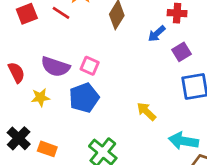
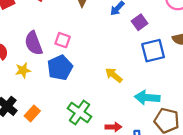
purple semicircle: (55, 67) -> (34, 43), turned 55
orange rectangle: (47, 149) -> (32, 113), turned -63

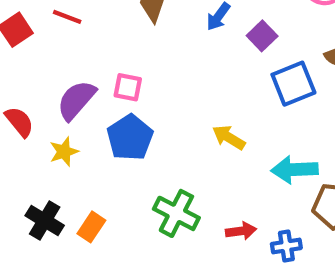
purple semicircle: (34, 43) -> (76, 100), turned 70

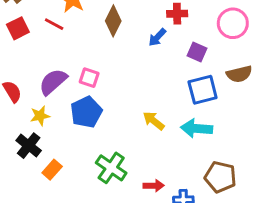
purple square: (262, 36) -> (197, 52), moved, turned -30
cyan arrow: (295, 170) -> (197, 128), moved
black cross: (45, 220) -> (29, 146), moved

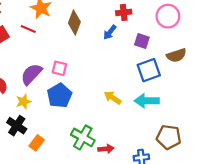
red arrow: (154, 186) -> (106, 149), moved

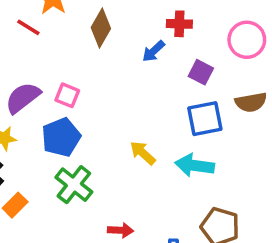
green cross: (83, 137) -> (74, 185), moved

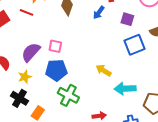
blue pentagon: (61, 137) -> (56, 70), turned 30
cyan arrow: (195, 165) -> (125, 89), moved

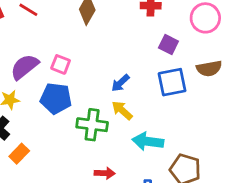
blue arrow: (99, 13) -> (120, 83), moved
green cross: (68, 95) -> (92, 125), moved, turned -30

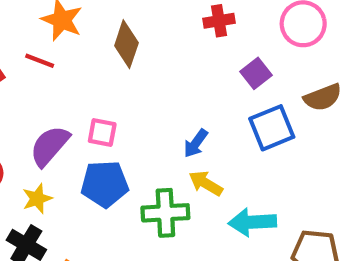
purple square: (168, 45) -> (256, 73), turned 36

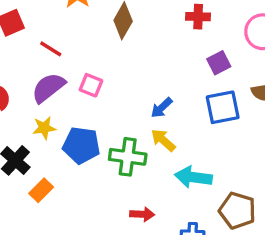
red line: (40, 61) -> (51, 49), moved
blue pentagon: (105, 184) -> (81, 145), moved
yellow star: (37, 199) -> (44, 128), moved

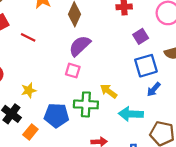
pink square: (91, 85) -> (73, 71), moved
purple semicircle: (48, 88) -> (80, 46), moved
blue arrow: (162, 108) -> (154, 89), moved
blue pentagon: (81, 145) -> (57, 115), moved

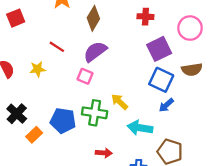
purple square: (141, 36) -> (159, 49), size x1.5
red line: (28, 37) -> (57, 47), moved
blue square: (146, 66) -> (161, 80), turned 35
yellow star: (29, 90) -> (38, 69), moved

